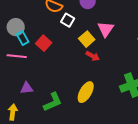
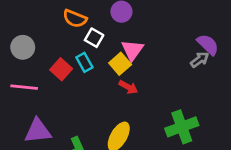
pink triangle: (106, 29) -> (132, 50), moved
cyan rectangle: (23, 38) -> (84, 62), moved
purple triangle: (27, 88) -> (38, 131), size x1.5

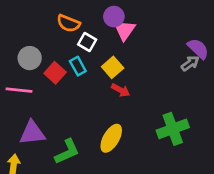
gray circle: (23, 47) -> (30, 58), moved
pink triangle: (132, 50) -> (125, 30), moved

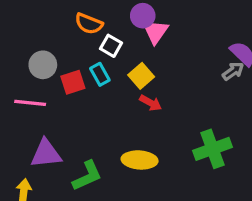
red square: (55, 73) -> (73, 82), turned 30
yellow ellipse: (111, 138) -> (140, 160), turned 64

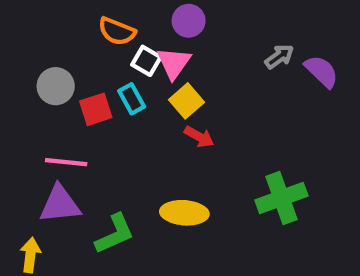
pink triangle: (155, 32) -> (174, 63), moved
gray arrow: (233, 71) -> (279, 57), moved
pink line: (30, 103) -> (66, 162), moved

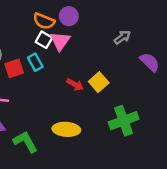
orange semicircle: (117, 31) -> (44, 21), moved
purple semicircle: (322, 71) -> (150, 62), moved
yellow square: (186, 101) -> (99, 82), moved
green L-shape: (115, 234) -> (25, 142), turned -95

